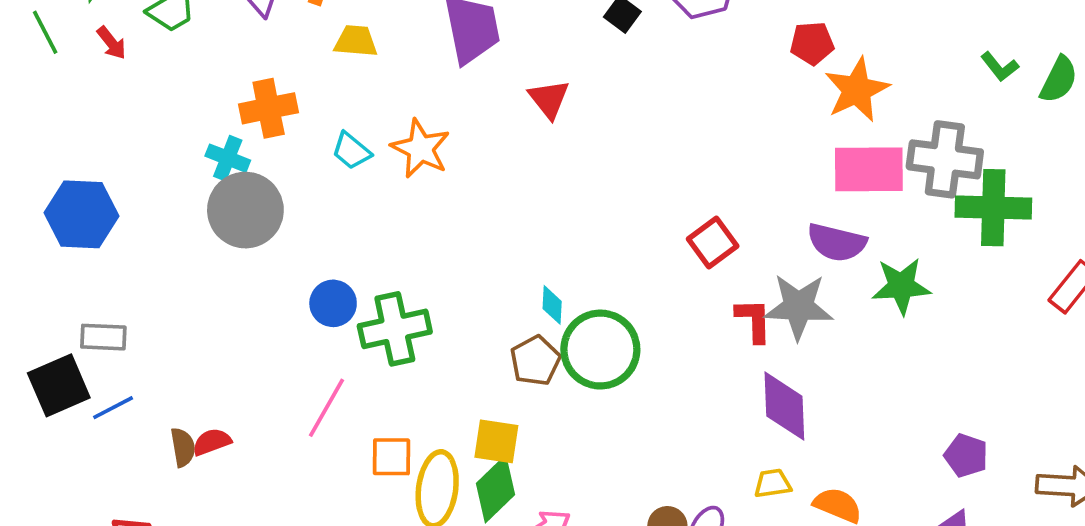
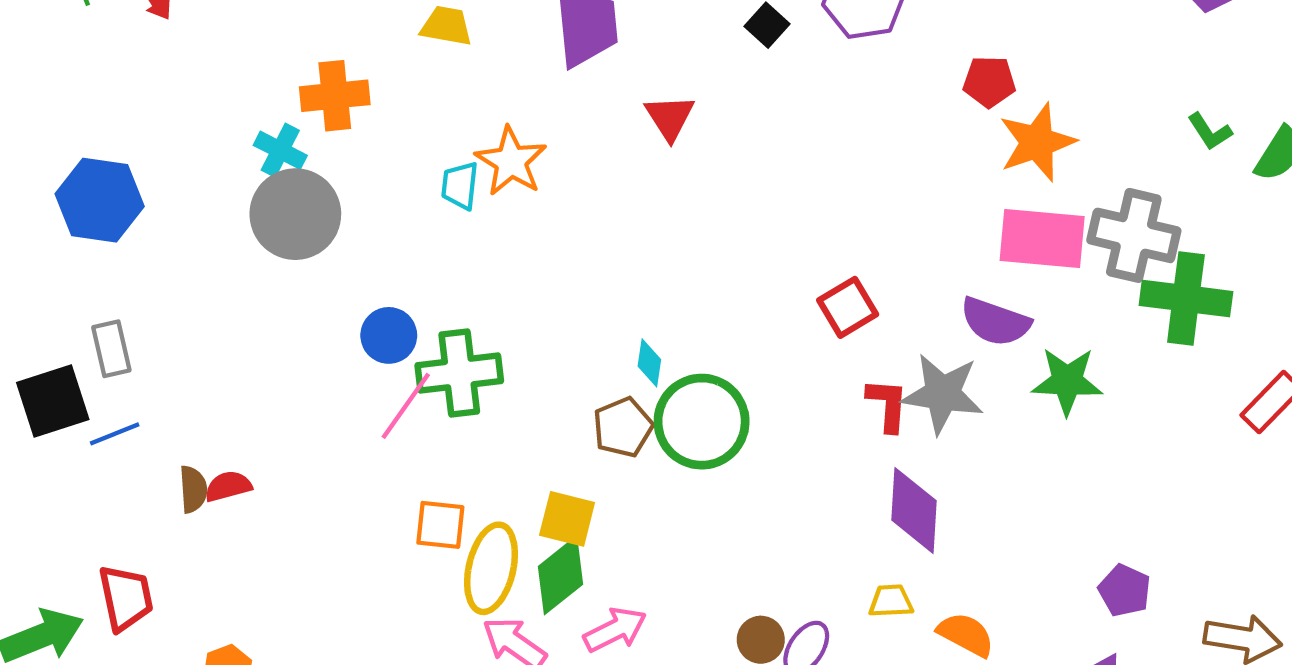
cyan trapezoid: (351, 151) -> (460, 186), moved, turned 51
gray rectangle: (103, 337) -> (111, 349), turned 69
pink line: (327, 408) -> (406, 406), moved

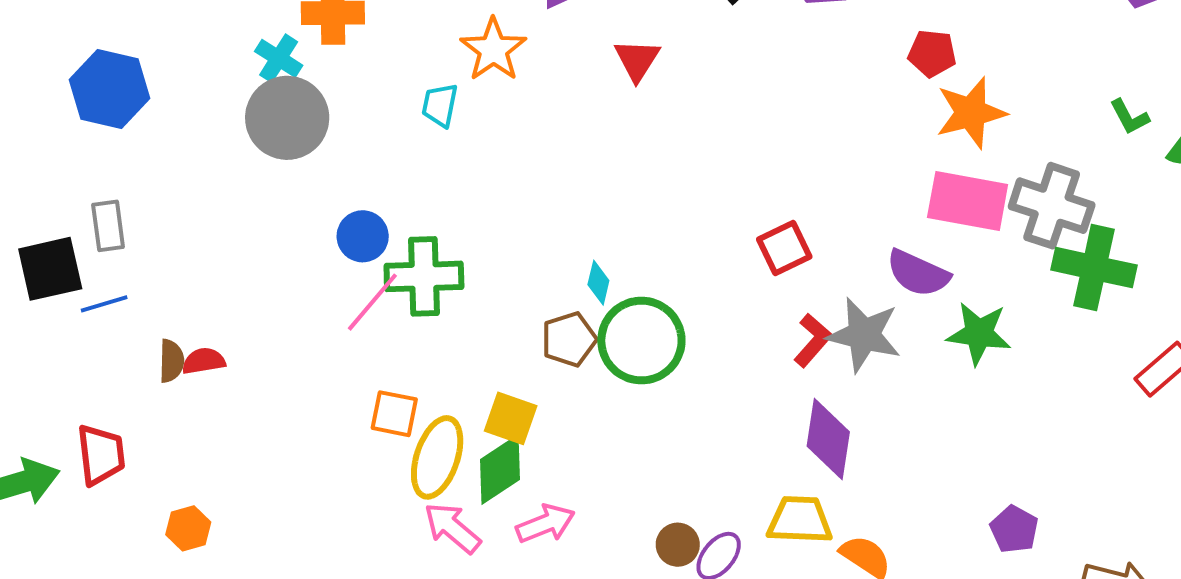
orange star: (511, 161) -> (493, 50), moved
red L-shape: (888, 405) -> (813, 340), turned 32
yellow trapezoid: (891, 601) -> (800, 520), size x1.6

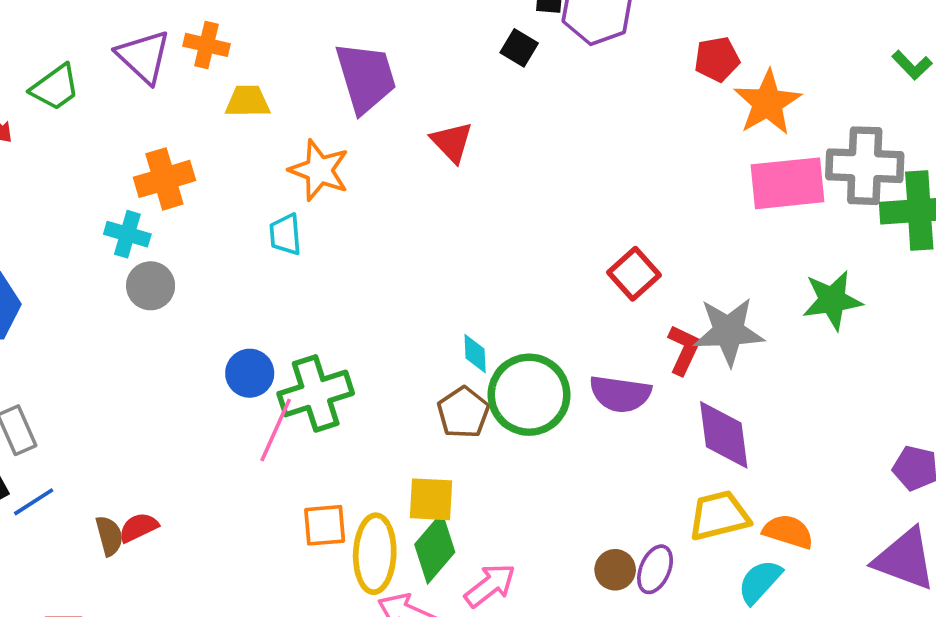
gray circle: (287, 118) -> (151, 286), size x0.6
purple semicircle: (918, 273) -> (620, 394), moved

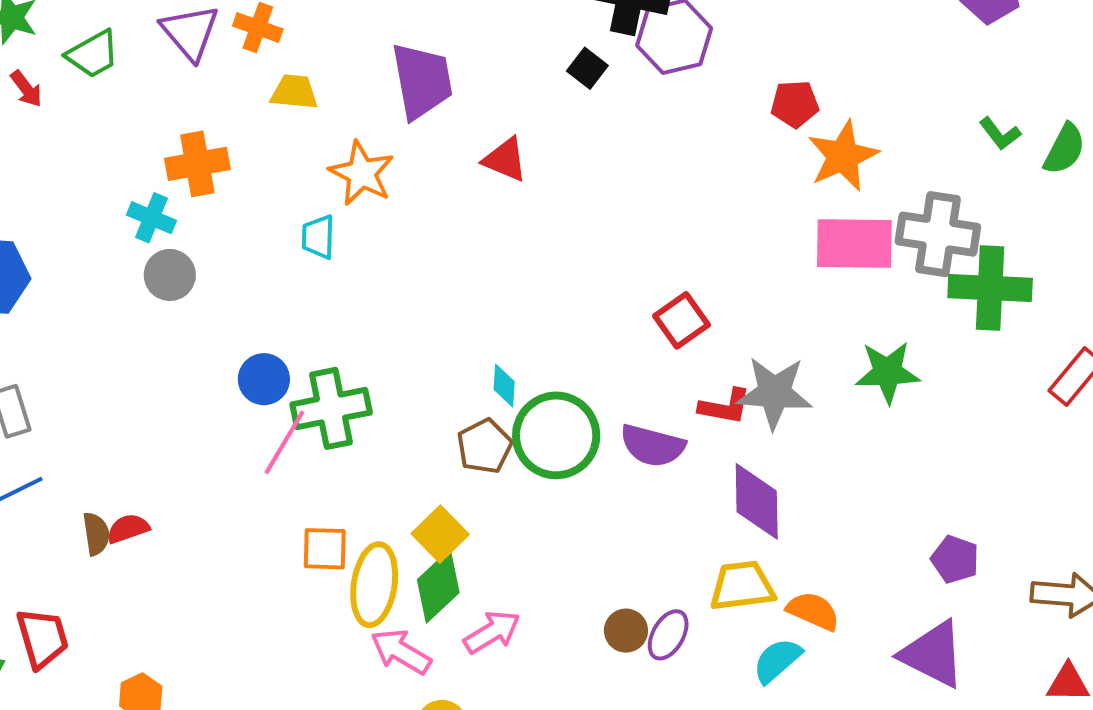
red triangle: (452, 142) -> (505, 160), turned -30
red L-shape: (684, 350) -> (725, 407), turned 69
yellow square: (431, 499) -> (440, 534), turned 36

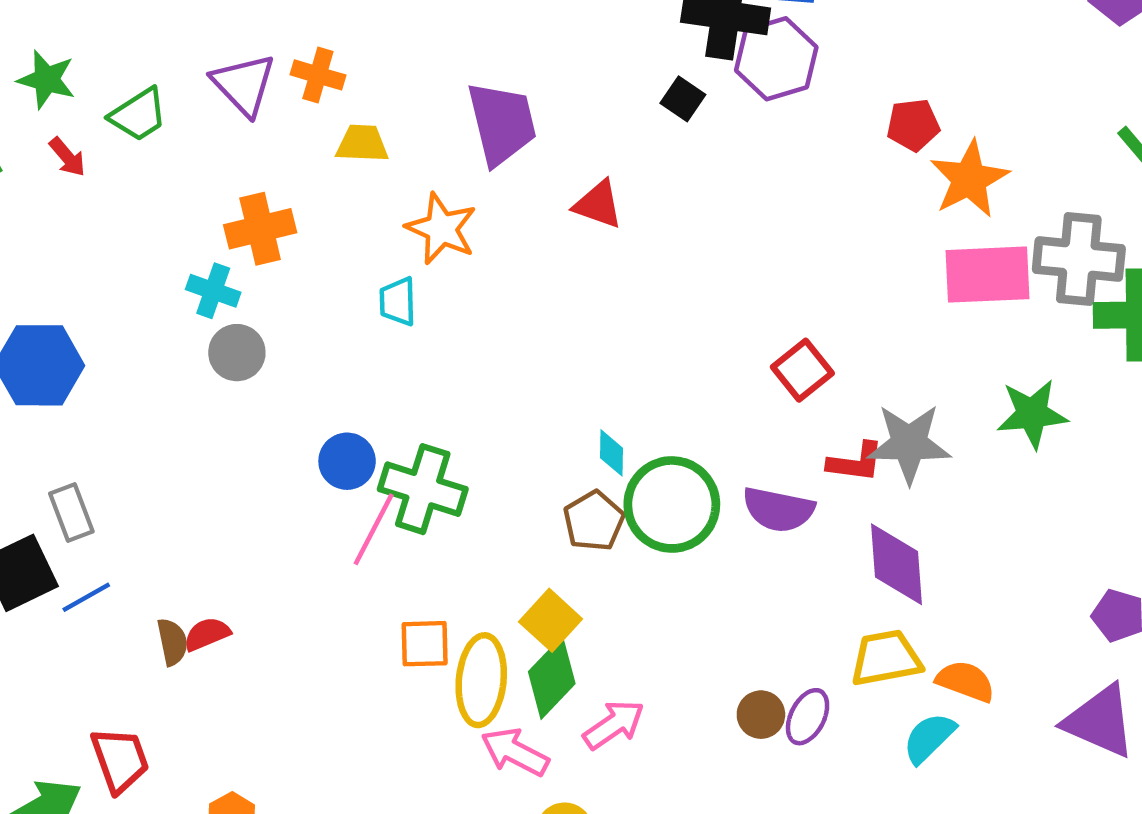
green cross: (331, 408) -> (423, 489), turned 32

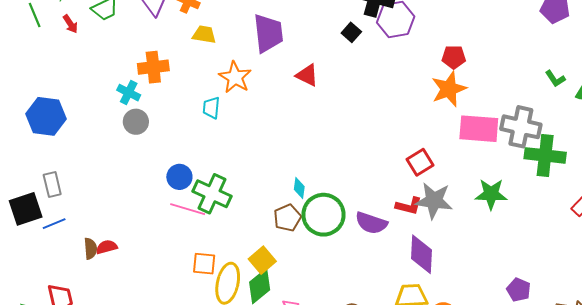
orange star: (969, 179) -> (449, 89), moved
red square: (802, 370) -> (420, 162), moved
pink line: (374, 529) -> (188, 209), turned 72

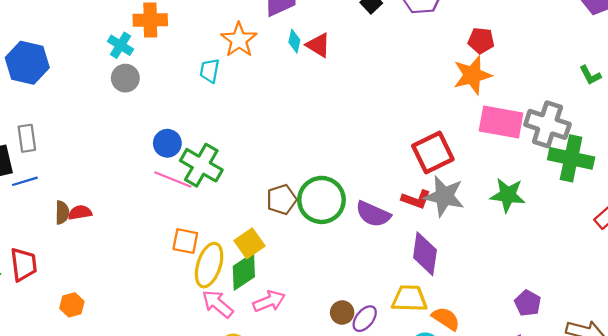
red square: (420, 162) -> (433, 153), size x1.4
cyan diamond: (299, 188) -> (294, 41), moved

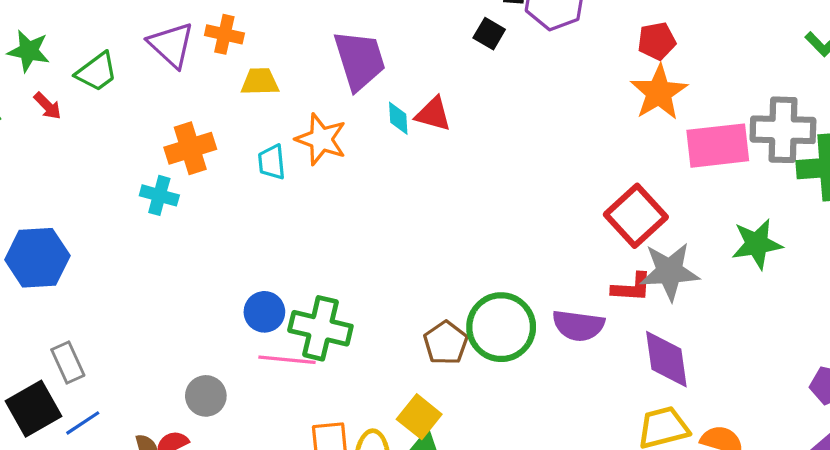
cyan trapezoid: (210, 71) -> (272, 162), moved
gray circle: (125, 78) -> (206, 396), moved

